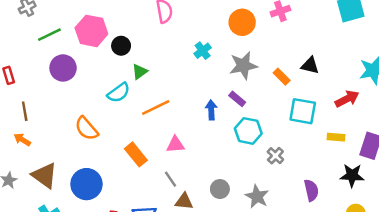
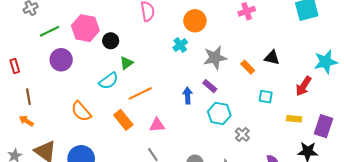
orange circle: (242, 22) -> (195, 21), moved
red arrow: (347, 99) -> (303, 86), turned 150
cyan square: (303, 111) -> (266, 97), size x0.6
orange rectangle: (136, 154) -> (123, 120), moved

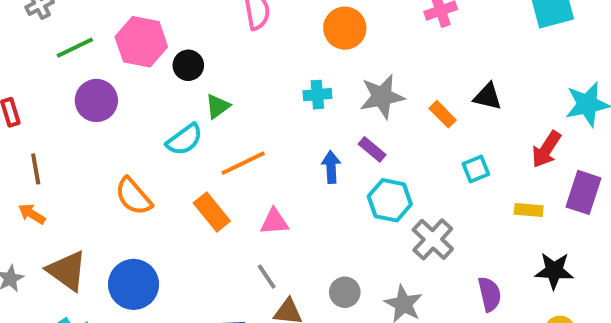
cyan cross: (180, 45) -> (317, 95), moved, turned 32
cyan square: (266, 97) -> (476, 169), turned -32
purple rectangle: (324, 126) -> (583, 192), moved
gray cross: (242, 135) -> (433, 239), size x1.5

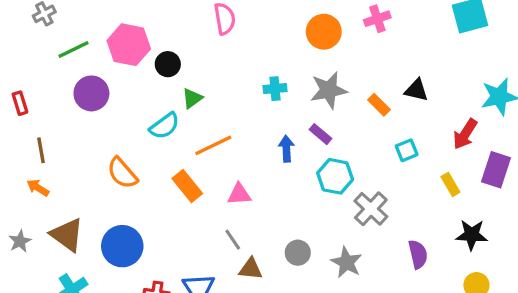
orange circle: (345, 28) -> (324, 32), moved
yellow rectangle: (529, 210) -> (450, 184), turned 55

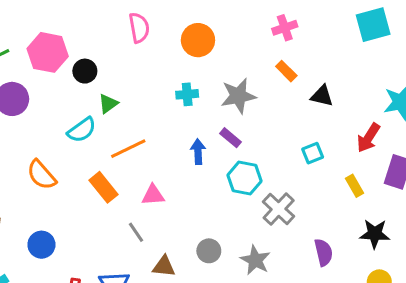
orange circle: (324, 32) -> (198, 40), moved
orange rectangle: (379, 105) -> (286, 71), moved
gray line: (233, 240) -> (136, 232), moved
blue circle: (122, 246) -> (41, 245), size x0.7

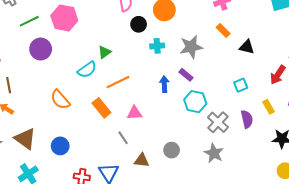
black circle: (85, 71) -> (139, 24), moved
purple semicircle: (324, 252) -> (247, 119), moved
gray star: (255, 260) -> (214, 153), moved

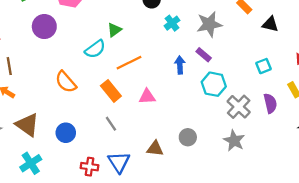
cyan cross: (157, 46) -> (172, 23), turned -32
gray line: (123, 138) -> (111, 124), moved

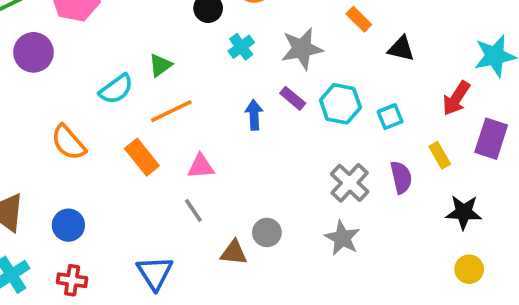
green triangle: (114, 30) -> (160, 65), moved
cyan hexagon: (214, 84) -> (340, 104), moved
gray line: (111, 124) -> (193, 210), moved
brown triangle: (155, 149) -> (234, 253), moved
red cross: (89, 167) -> (72, 280), moved

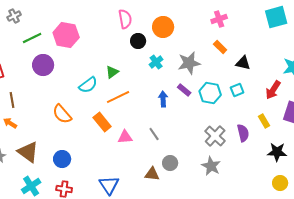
cyan square: (390, 117) -> (237, 90), moved
pink triangle: (201, 166) -> (125, 137), moved
gray line: (193, 210) -> (154, 134), moved

